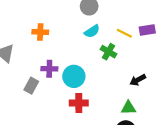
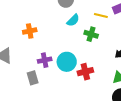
gray rectangle: (31, 86) -> (33, 78), turned -32
red cross: (79, 103) -> (85, 72), moved

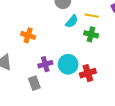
yellow line: (101, 16) -> (92, 16), moved
orange cross: (30, 31) -> (28, 35), turned 32

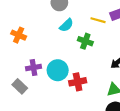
yellow line: (92, 16) -> (98, 20), moved
gray rectangle: (34, 83) -> (20, 86), turned -32

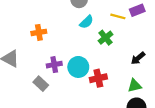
orange cross: (19, 35) -> (39, 32), turned -32
green cross: (85, 41) -> (106, 38), turned 32

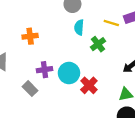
cyan semicircle: (86, 22) -> (79, 27), turned 136
red cross: (98, 78) -> (89, 85), turned -35

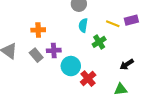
purple cross: (44, 70) -> (54, 50), moved
gray rectangle: (30, 89) -> (36, 55), moved

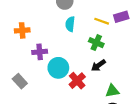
green cross: (99, 42) -> (96, 43), moved, turned -32
gray rectangle: (36, 55) -> (20, 81), moved
black arrow: (127, 64) -> (98, 65), moved

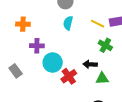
green cross: (96, 43) -> (105, 45), moved
black arrow: (98, 65) -> (90, 64), turned 32
green triangle: (112, 91) -> (102, 79), moved

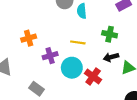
cyan semicircle: (68, 23) -> (82, 11), moved
yellow line: (98, 24) -> (78, 42), moved
green cross: (105, 45) -> (110, 34), moved

